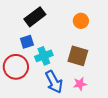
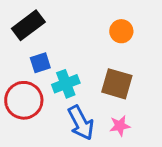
black rectangle: (35, 17) -> (28, 25), moved

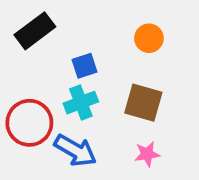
blue square: (40, 63) -> (85, 66), moved
blue arrow: (81, 123) -> (75, 150), moved, turned -32

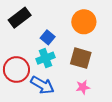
orange circle: (149, 38) -> (84, 22), size x1.5
blue square: (85, 66) -> (48, 37), turned -32

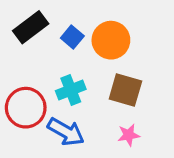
orange circle: (84, 22) -> (111, 40), moved
blue square: (48, 37) -> (72, 37), moved

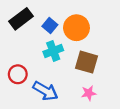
cyan cross: (71, 90) -> (53, 51), moved
red circle: (26, 108) -> (18, 74), size x0.7

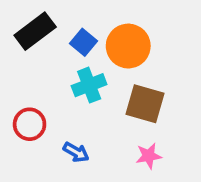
blue arrow: (45, 91) -> (76, 152), size x0.6

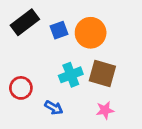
blue square: (84, 42) -> (59, 30), turned 30
cyan cross: (89, 85) -> (71, 75), moved

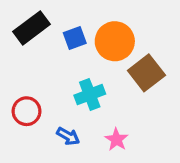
brown square: (102, 73) -> (146, 73), moved, turned 36
pink star: (105, 110) -> (116, 140), moved, turned -30

